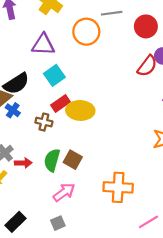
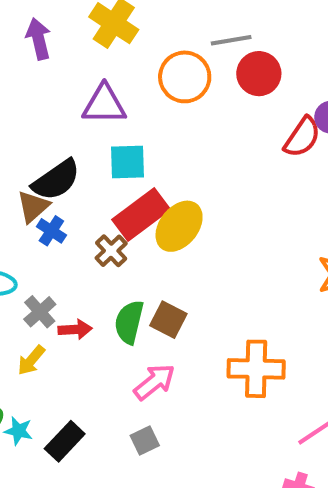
red circle: (146, 26) -> (259, 74), moved
cyan square: (54, 75) -> (128, 162), turned 36
red rectangle: (61, 104) -> (141, 215), size x1.5
yellow ellipse: (80, 110) -> (179, 226), turned -52
brown cross: (44, 122) -> (111, 251), turned 35

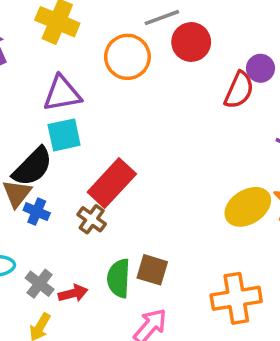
cyan square: (128, 162) -> (64, 135), moved
yellow ellipse: (179, 226) -> (248, 207), moved, turned 30

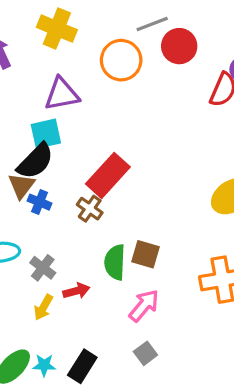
cyan square: (64, 135) -> (46, 134), moved
red arrow: (73, 293) -> (76, 291), moved

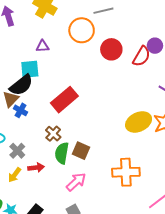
red circle: (179, 46) -> (111, 49), moved
purple triangle: (62, 94) -> (43, 46), size x0.6
brown cross: (90, 209) -> (53, 134), moved

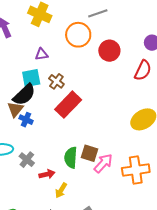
red semicircle: (141, 56) -> (143, 70), moved
brown cross: (53, 134) -> (56, 81), moved
yellow arrow: (15, 175) -> (61, 190), moved
pink arrow: (76, 182) -> (103, 163), moved

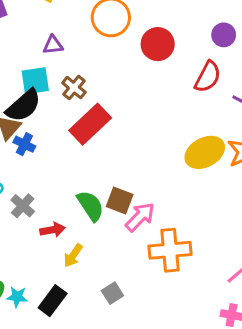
green semicircle: (71, 158) -> (90, 206), turned 140
orange cross: (136, 170) -> (170, 250), moved

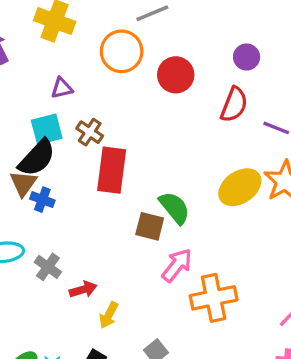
red rectangle: (90, 124) -> (112, 170), turned -33
brown square: (120, 201) -> (150, 226), moved
green semicircle: (90, 206) -> (174, 208), moved

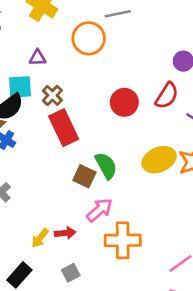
red circle: (176, 75) -> (124, 102), moved
red rectangle: (112, 170) -> (64, 128), turned -44
red arrow: (83, 290) -> (65, 233), moved

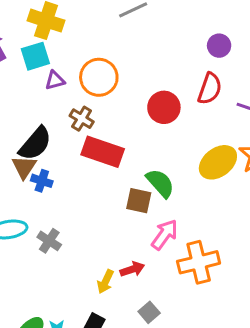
orange circle: (89, 38) -> (99, 77), moved
cyan square: (20, 87) -> (35, 56), moved
red rectangle: (64, 128) -> (103, 152), turned -32

